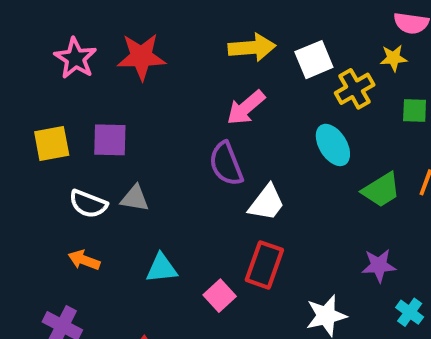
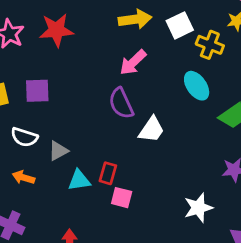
yellow cross: (355, 89) -> (210, 45), turned -36
gray triangle: (135, 198) -> (58, 151), moved, turned -35
red rectangle: (264, 265) -> (108, 173), moved, size x0.7
pink square: (220, 296) -> (122, 198), turned -30

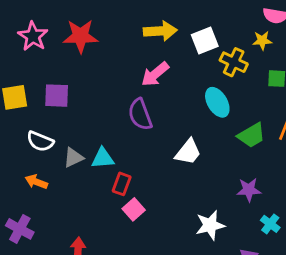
white trapezoid: (152, 130) -> (188, 152), moved
cyan triangle: (79, 180) -> (103, 158), moved
pink square: (122, 198) -> (134, 209), turned 30

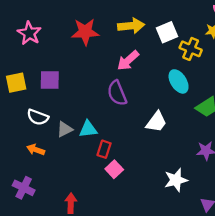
red star: (80, 36) -> (85, 32), moved

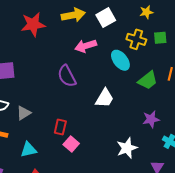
yellow cross: (191, 49) -> (136, 39), moved
pink arrow: (128, 61) -> (86, 46), moved, turned 30
cyan triangle: (88, 129) -> (29, 150), moved

